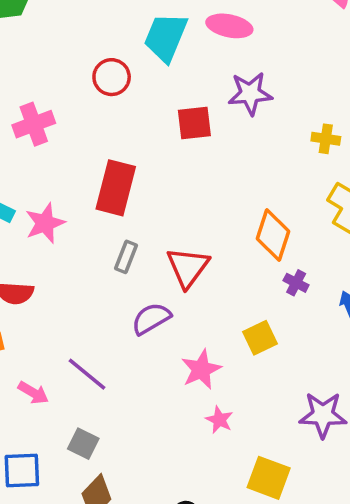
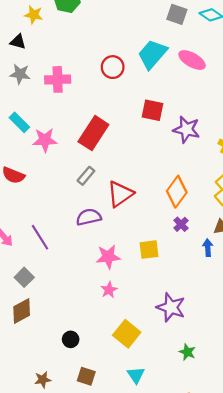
purple star: (250, 94) -> (187, 130), moved

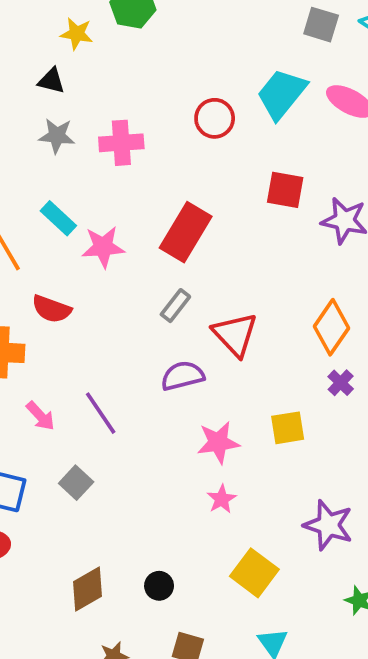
red triangle: (120, 194) -> (235, 334), turned -36
brown diamond: (22, 311) -> (87, 589), moved

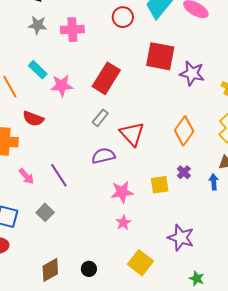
red square: (285, 190) -> (160, 56), size x1.4
purple cross: (341, 383) -> (184, 172), moved

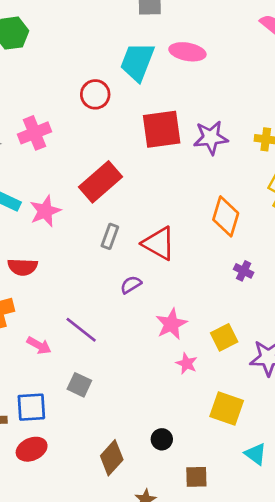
red rectangle: (106, 78) -> (100, 182), turned 36
purple semicircle: (103, 156) -> (131, 285), size x0.7
yellow square: (160, 185) -> (224, 337), moved

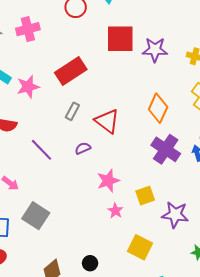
purple cross: (244, 271) -> (166, 149), size x2.0
purple line: (81, 330) -> (41, 150), moved
gray square: (79, 385) -> (36, 216), size x1.5

